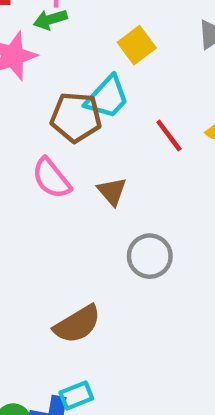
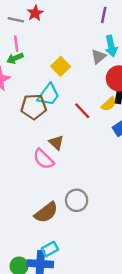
pink semicircle: (51, 178) -> (43, 159), moved
gray circle: (150, 256) -> (77, 200), moved

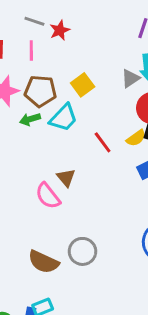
red star: (35, 13) -> (60, 30), moved
green arrow: (15, 58) -> (30, 119), moved
brown pentagon: (34, 107) -> (40, 91), moved
brown semicircle: (46, 212) -> (43, 262), turned 55

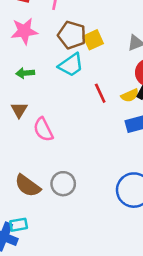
brown pentagon: (40, 91) -> (72, 35), moved
green arrow: (30, 119) -> (25, 73), moved
brown triangle: (66, 178) -> (19, 110), moved

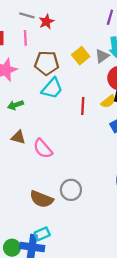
yellow square: (93, 40) -> (81, 56), moved
red line: (100, 93) -> (83, 106), turned 42
brown triangle: (19, 110) -> (18, 137), turned -32

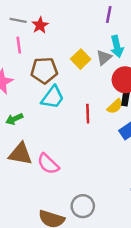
brown triangle: (18, 137) -> (20, 154), size x1.5

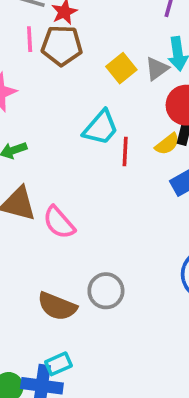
brown pentagon: (44, 70) -> (62, 46), moved
cyan trapezoid: (53, 97) -> (101, 128), moved

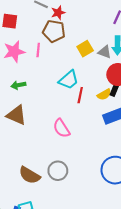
pink line: (30, 39) -> (38, 50), moved
gray triangle: (157, 69) -> (105, 52), turned 48
pink semicircle: (59, 222) -> (61, 128), moved

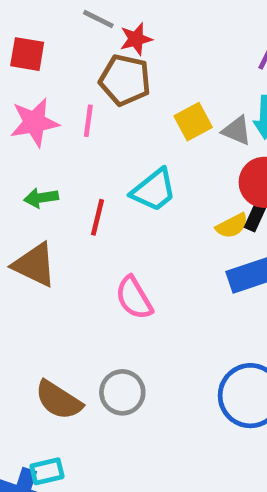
red line: (80, 95) -> (98, 217), moved

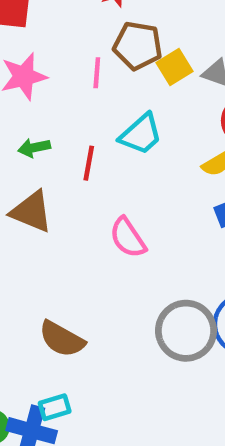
brown pentagon: (125, 80) -> (138, 46), moved
pink line: (88, 121) -> (97, 73), moved
gray circle: (122, 392) -> (186, 331), moved, size x1.4

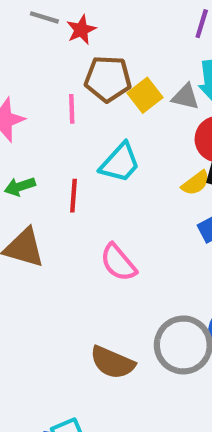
brown semicircle: (62, 339) -> (112, 363), moved

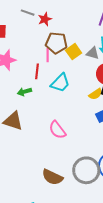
pink line: (72, 109) -> (48, 55), moved
green arrow: (20, 187) -> (24, 92), moved
red line: (73, 196) -> (37, 71), moved

